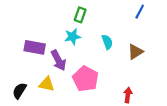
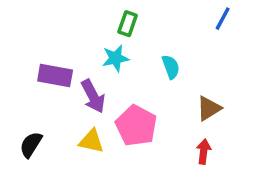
brown triangle: (135, 52) -> (209, 108), moved
yellow triangle: (47, 84) -> (91, 141), moved

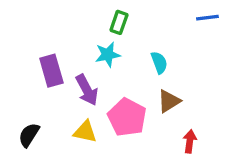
blue line: (223, 19) -> (207, 18), turned 55
purple rectangle: (55, 76) -> (51, 71), turned 64
brown triangle: (209, 108) -> (169, 101), moved

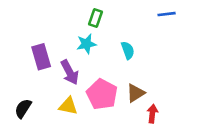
brown triangle: (169, 101) -> (136, 93), moved

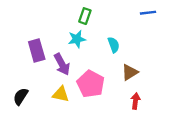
brown triangle: (136, 93) -> (130, 72), moved

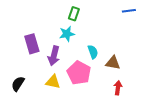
cyan semicircle: (114, 45) -> (93, 52), moved
purple arrow: (62, 64) -> (54, 56), turned 42
brown triangle: (130, 72) -> (113, 63), turned 42

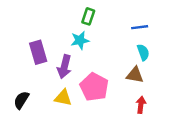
blue line: (129, 11) -> (140, 27), moved
cyan semicircle: (93, 52) -> (143, 52), moved

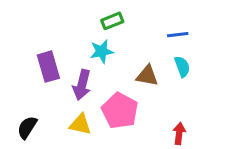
green rectangle: (88, 16) -> (112, 21), turned 49
brown triangle: (135, 75) -> (147, 76), moved

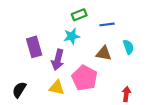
blue line: (178, 35) -> (107, 24), moved

